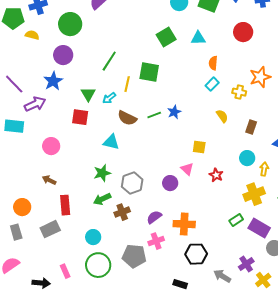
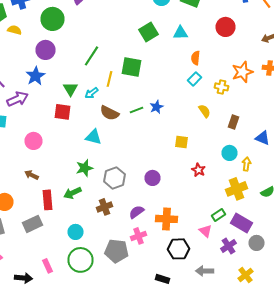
pink triangle: (187, 169) -> (206, 231), moved
green arrow: (102, 199) -> (72, 193), moved
purple cross: (246, 264) -> (228, 246), moved
gray arrow: (222, 276) -> (204, 271), turned -30

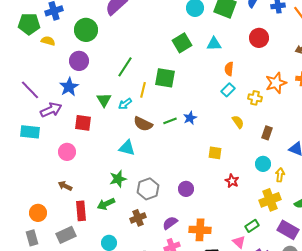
red square: (62, 112) -> (83, 123), moved
purple rectangle: (242, 223) -> (288, 230), moved

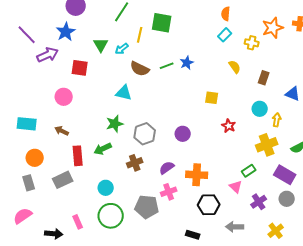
cyan rectangle: (30, 132) -> (27, 124), moved

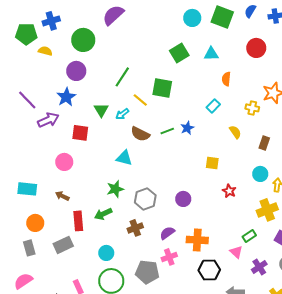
yellow line: (140, 35) -> (140, 100), turned -63
cyan rectangle: (225, 35) -> (213, 106), moved

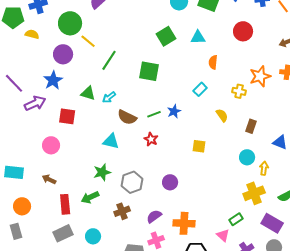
yellow line: (140, 100) -> (88, 41), moved
green triangle: (101, 110) -> (88, 93), turned -42
red star: (229, 191) -> (151, 139), moved
gray rectangle: (63, 245) -> (63, 233), moved

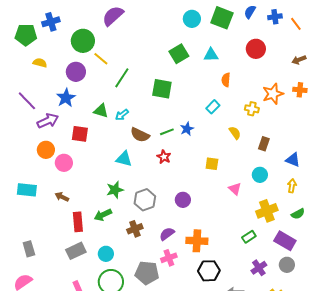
yellow semicircle: (32, 34) -> (40, 63), moved
yellow arrow: (264, 168) -> (292, 186), moved
orange circle: (22, 206) -> (46, 150), moved
pink triangle: (223, 235) -> (235, 189), moved

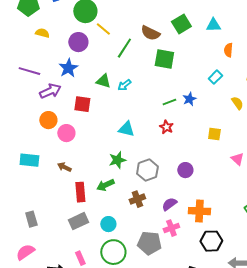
purple line: (27, 101) -> (29, 71), turned -30
brown semicircle: (140, 135) -> (150, 33), moved

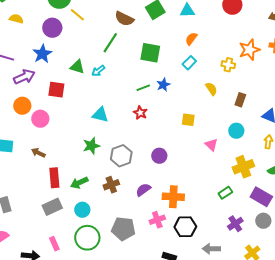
green line: (124, 48) -> (110, 43), moved
orange semicircle: (228, 50) -> (191, 39), moved, turned 32
green square: (164, 59) -> (150, 53), moved
green arrow: (105, 185) -> (79, 183), moved
pink cross: (171, 228) -> (157, 220), moved

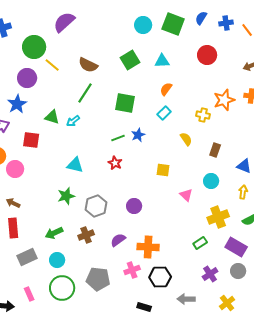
brown semicircle: (124, 19) -> (88, 65), moved
red rectangle: (54, 178) -> (13, 228), moved

